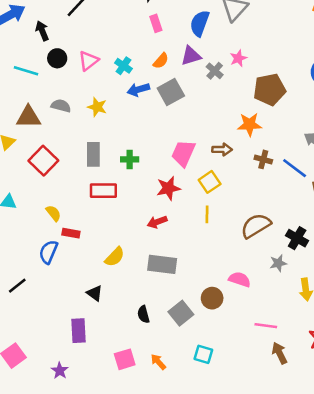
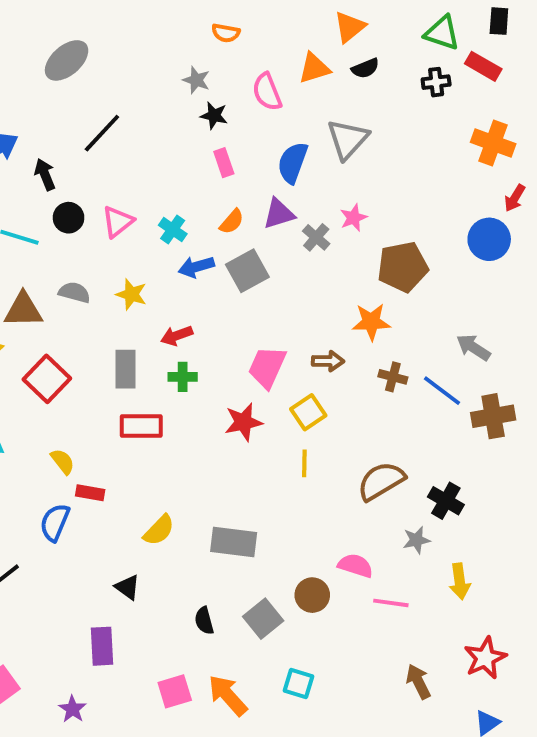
red arrow: (157, 222) -> (177, 336), moved
pink line: (266, 326) -> (391, 603), moved
orange arrow: (158, 362) -> (228, 695), size x1.6

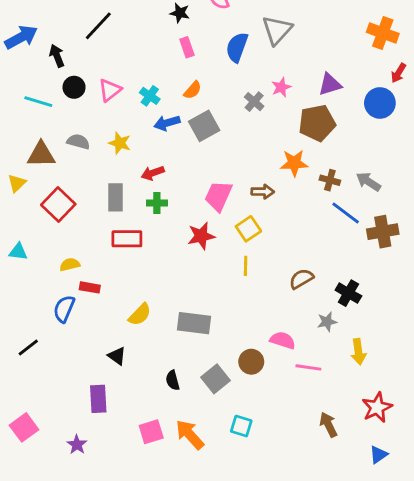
purple triangle: (279, 214) -> (330, 84), moved
brown cross: (393, 377) -> (330, 180), moved
yellow semicircle: (63, 461) -> (70, 265), turned -66
brown semicircle: (381, 481) -> (301, 279), size x0.7

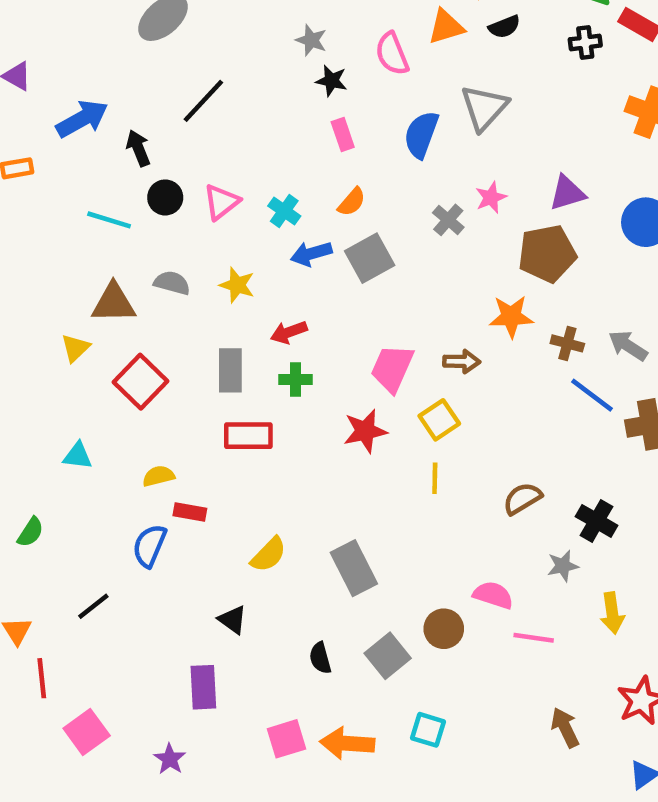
gray rectangle: (194, 323) -> (354, 568), turned 56
orange arrow: (190, 435) -> (347, 743), turned -44

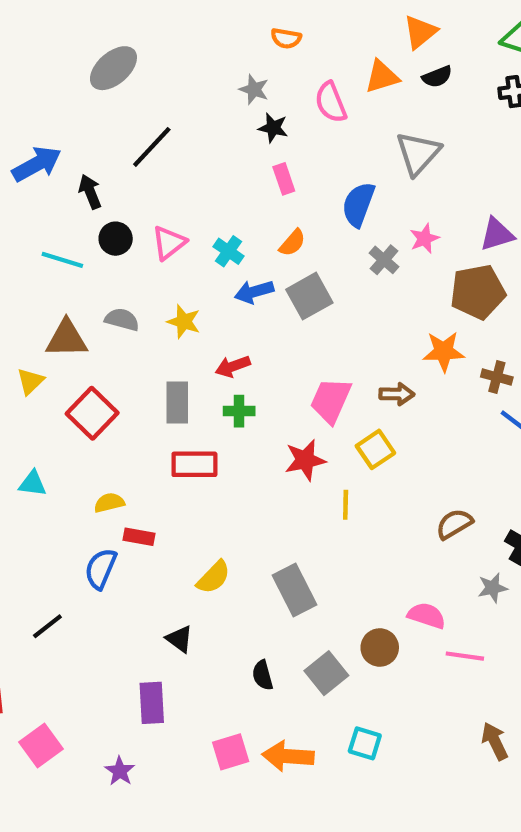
blue semicircle: (421, 135) -> (358, 204), moved
yellow line: (435, 478) -> (346, 505), moved

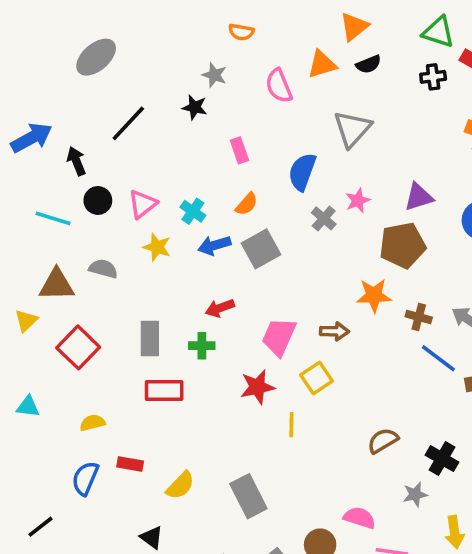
black star: (273, 128) -> (195, 107), moved
yellow star: (184, 322) -> (157, 247), moved
red arrow: (233, 366) -> (220, 308), moved
red rectangle: (139, 537) -> (130, 464), moved

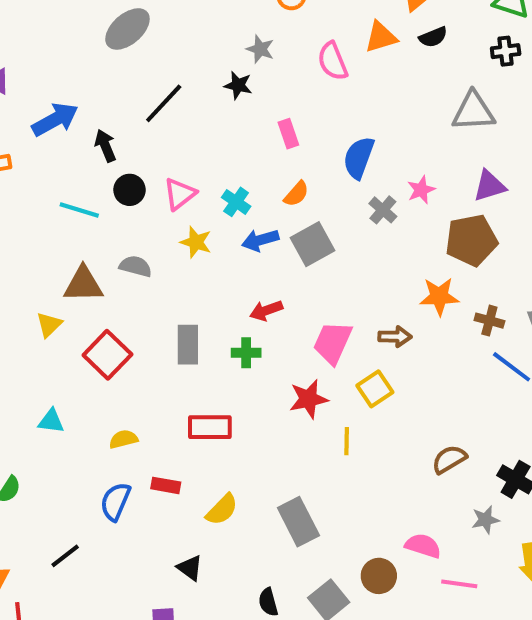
gray triangle: (352, 129) -> (473, 111), moved, turned 45
red rectangle: (164, 390) -> (210, 427), moved

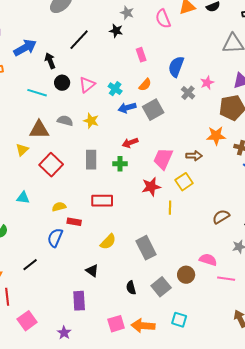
yellow star: (196, 242) -> (91, 121), moved
red rectangle: (166, 485) -> (74, 222), moved

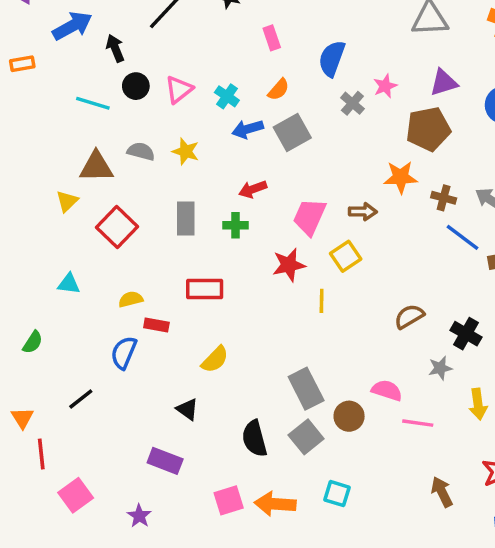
gray rectangle: (146, 248) -> (306, 389), moved
black semicircle: (131, 288) -> (254, 439), size x1.5
purple rectangle: (79, 301) -> (165, 461), turned -66

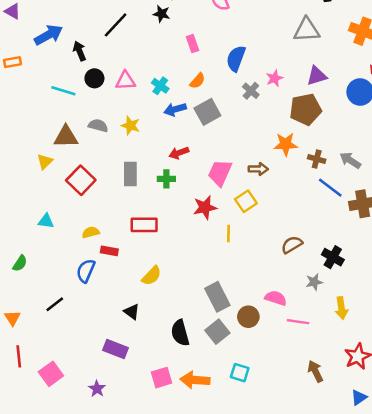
pink triangle: (179, 89) -> (125, 81), turned 35
red line: (41, 454) -> (19, 356), moved

